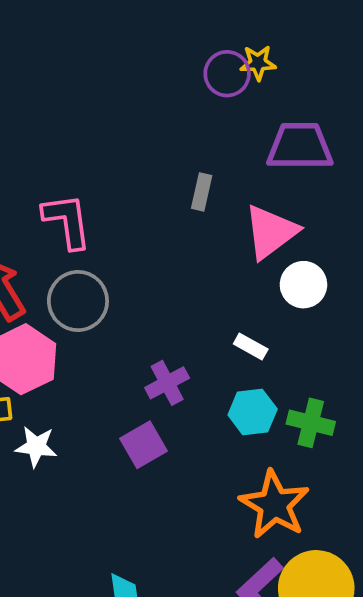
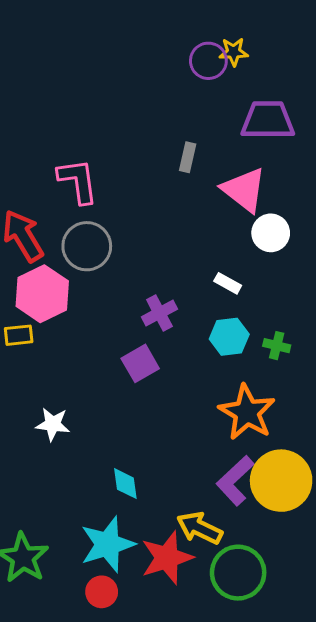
pink triangle: (271, 232) -> (244, 190), turned -45
green cross: (311, 423) -> (277, 346), size x0.7
white star: (36, 446) -> (53, 424), moved

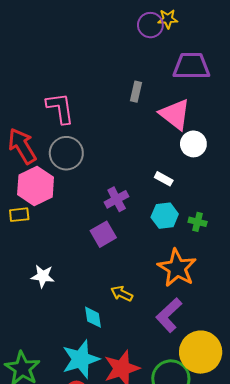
yellow circle: (281, 481) -> (201, 352), moved
yellow arrow: (200, 528) -> (122, 294), moved, size x0.7

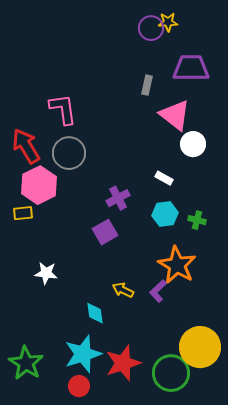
gray rectangle: (136, 92) -> (147, 85), moved
purple L-shape: (169, 315) -> (158, 291), moved, size x0.7

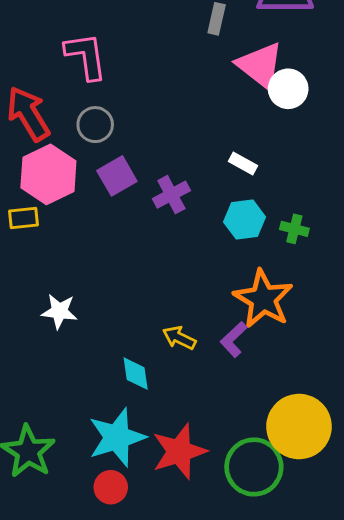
white circle: (193, 144) -> (288, 89), moved
gray circle: (69, 153) -> (95, 125), size x0.7
purple square: (105, 232) -> (117, 176), moved

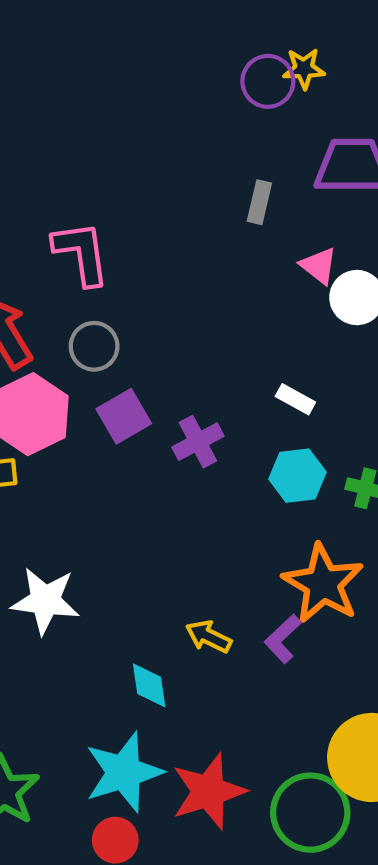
pink triangle: (260, 65) -> (319, 266), size x0.6
white star: (59, 311) -> (45, 601), size x1.4

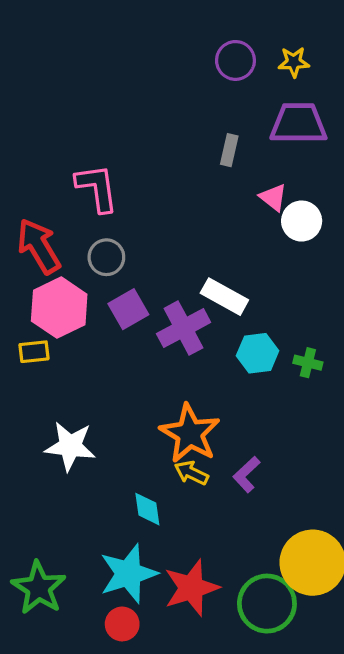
yellow star: (304, 69) -> (294, 62), moved
white rectangle: (295, 399) -> (224, 297), moved, size x1.6
purple cross: (198, 442) -> (184, 328), size x1.4
orange star: (323, 584) -> (190, 434), moved

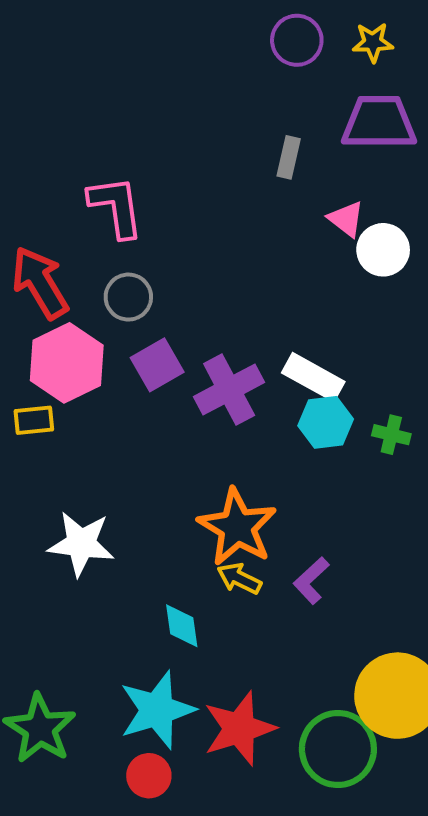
white rectangle: (224, 297) -> (313, 377), moved

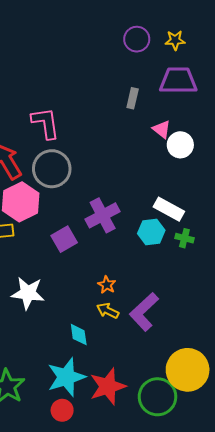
gray circle: (128, 297) -> (52, 169), size x1.6
purple square: (157, 365) -> (64, 239), moved
white rectangle: (313, 377) -> (169, 209), moved
orange star: (237, 527) -> (107, 285), size x0.5
purple L-shape: (311, 581) -> (144, 312), size x1.6

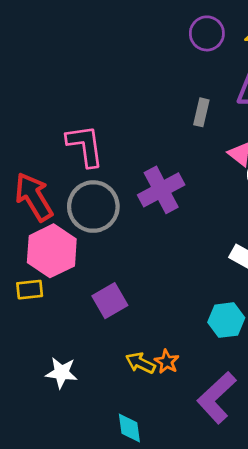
purple cross: (103, 215) -> (161, 190), moved
cyan hexagon: (151, 232) -> (226, 320), moved
white star: (28, 293) -> (61, 373), size x0.7
yellow arrow: (108, 311) -> (140, 363), moved

